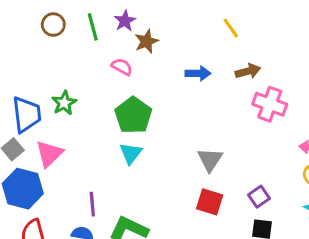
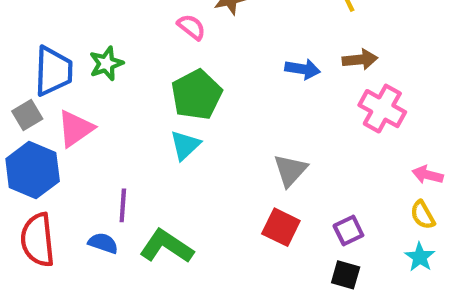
blue arrow: (198, 73) -> (303, 69), moved

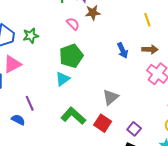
blue arrow: (303, 69) -> (123, 50), turned 49
purple line: (123, 205) -> (30, 103), turned -35
purple square: (348, 230) -> (134, 129), turned -32
green L-shape: (166, 246) -> (73, 116), moved

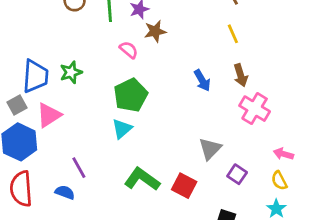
brown arrow: (150, 49) -> (241, 75), turned 77
gray triangle: (111, 97) -> (210, 149), moved
purple square: (134, 129) -> (237, 174), moved

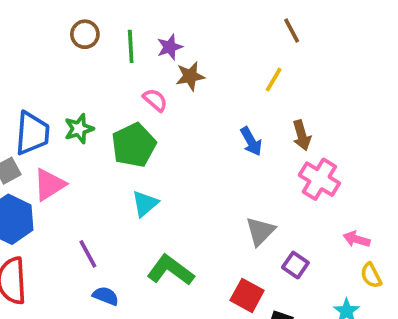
yellow line: (233, 34) -> (274, 80), moved, turned 54
green pentagon: (131, 95) -> (134, 145), moved
yellow semicircle: (279, 181) -> (371, 275), moved
red square: (184, 186) -> (247, 295), moved
blue semicircle: (65, 192) -> (106, 296), moved

